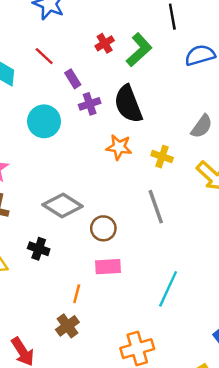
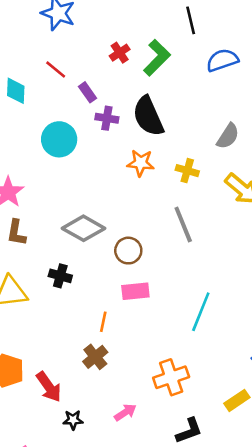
purple cross: (90, 104) -> (107, 118), turned 30

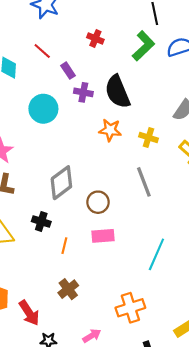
red cross: (120, 53) -> (95, 38), turned -35
green L-shape: (157, 58) -> (143, 46), moved
gray diamond: (83, 228) -> (61, 183), turned -68
orange line: (103, 322) -> (64, 246), moved

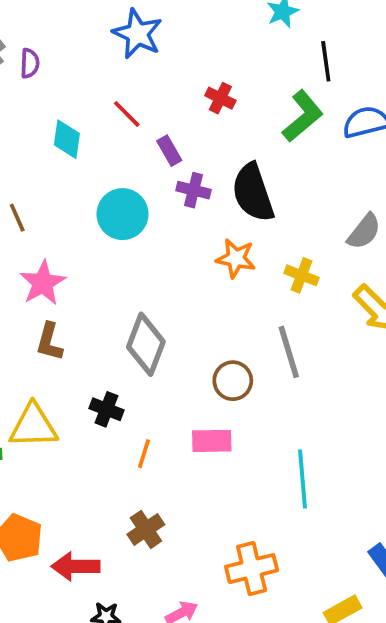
gray diamond: (61, 183) -> (146, 344), turned -36
brown circle: (98, 202) -> (233, 381), moved
cyan line: (156, 254) -> (303, 479), turned -32
red arrow: (29, 313) -> (76, 566), turned 120

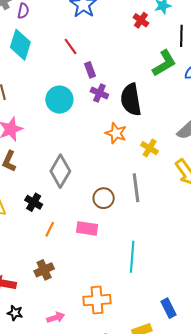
red cross: (220, 98) -> (141, 20), moved
cyan diamond: (67, 139) -> (20, 45), moved, size x1.4

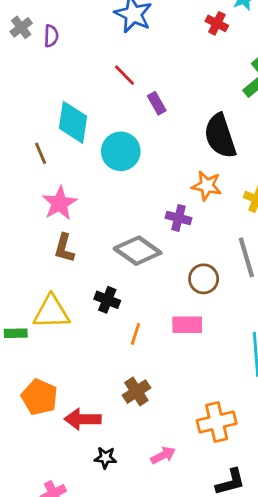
cyan diamond: (20, 45) -> (73, 122), moved
purple cross: (99, 93) -> (178, 218), moved
gray diamond: (60, 171) -> (138, 251), turned -76

